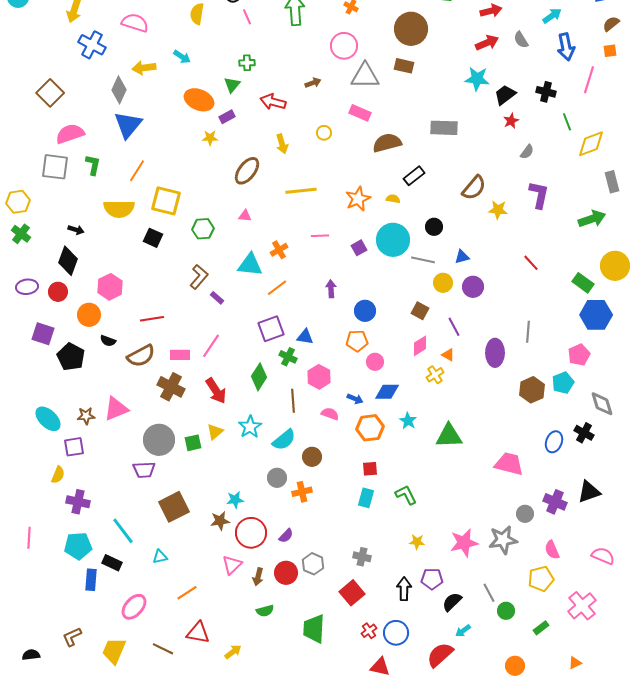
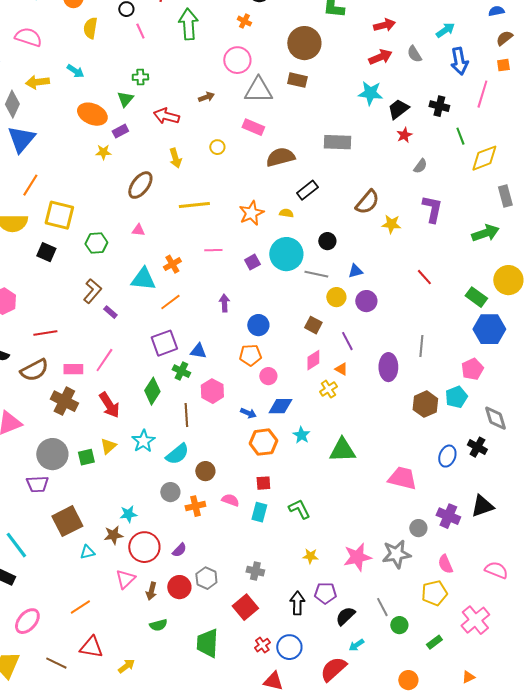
pink semicircle: (330, 414) -> (230, 500), moved
cyan triangle: (160, 557) -> (87, 552), moved

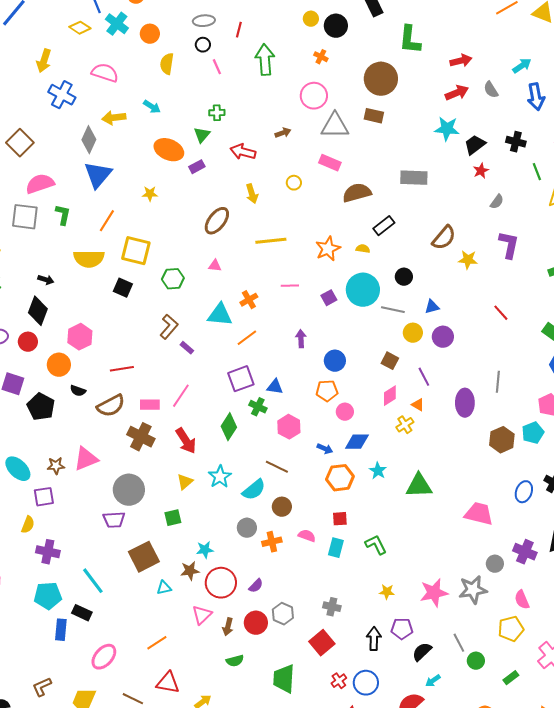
yellow star: (103, 152) -> (150, 194), moved
brown line: (186, 415) -> (277, 467), moved, turned -60
green square: (86, 457) -> (173, 518), moved

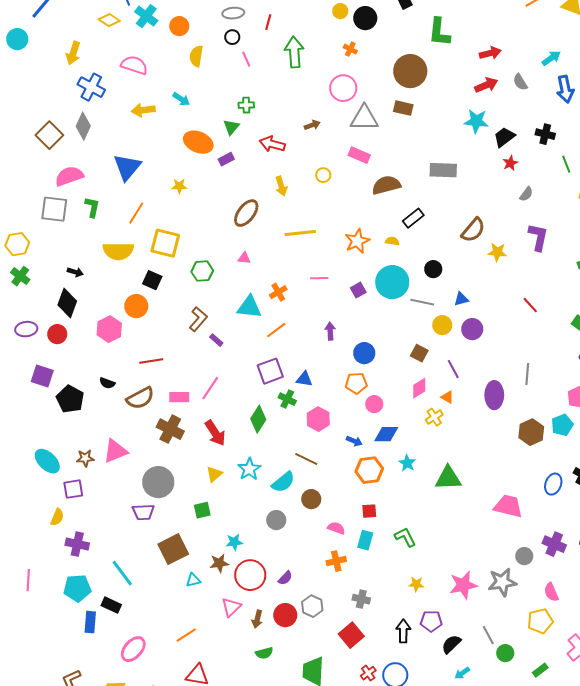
gray diamond: (89, 140) -> (83, 126), moved
orange circle: (59, 365) -> (136, 306), moved
orange cross: (272, 542) -> (336, 561), moved

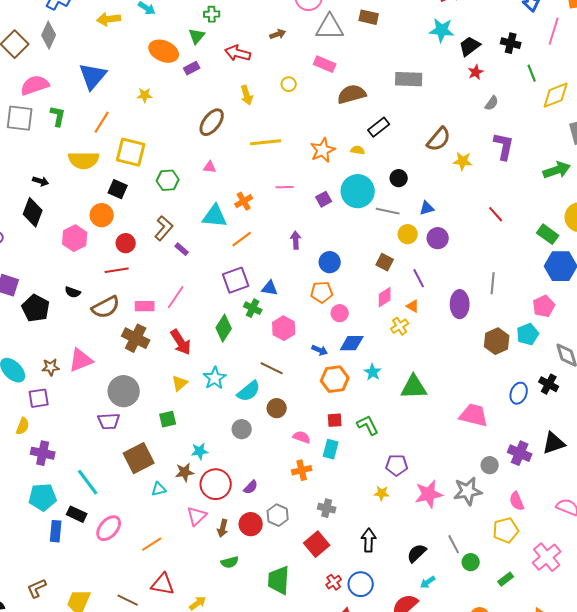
red circle: (57, 334) -> (126, 243), moved
green L-shape: (405, 537) -> (368, 425), moved
purple pentagon: (431, 621) -> (397, 465), moved
pink ellipse: (133, 649) -> (109, 528), moved

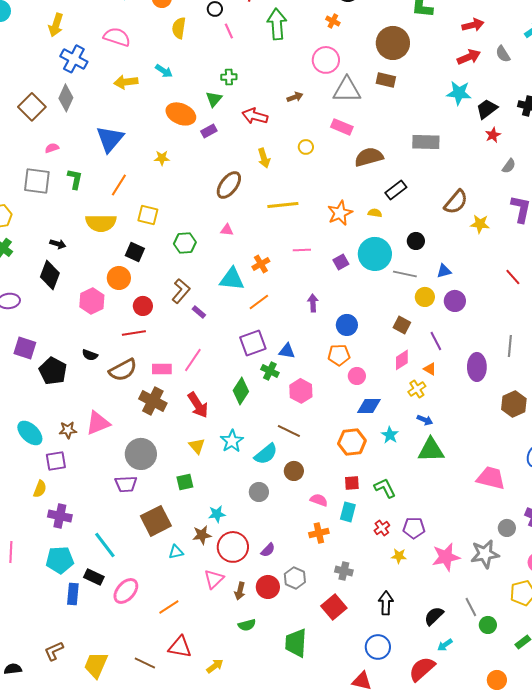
pink semicircle: (35, 85) -> (52, 148), size x0.5
yellow square: (131, 152) -> (148, 215), size x0.7
blue arrow: (320, 350) -> (425, 420), moved
yellow triangle: (180, 383) -> (197, 446), turned -30
red cross: (334, 582) -> (382, 528), moved

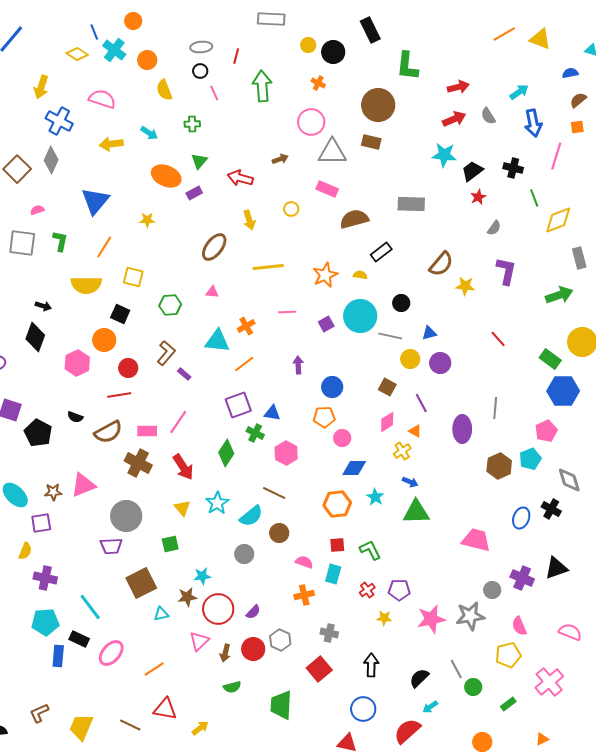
yellow semicircle: (179, 28) -> (164, 90), turned -30
green cross: (229, 77) -> (192, 124), moved

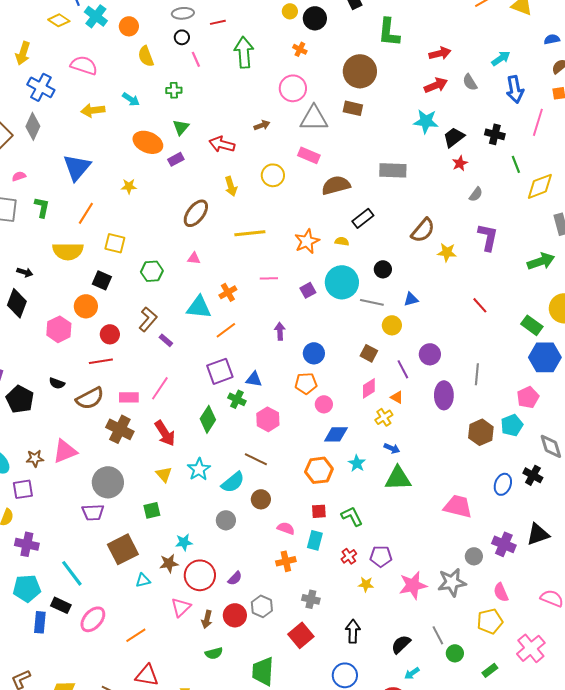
red line: (236, 56) -> (218, 22), turned 63
yellow circle: (291, 209) -> (273, 175), size x1.5
purple circle: (440, 363) -> (430, 354), moved

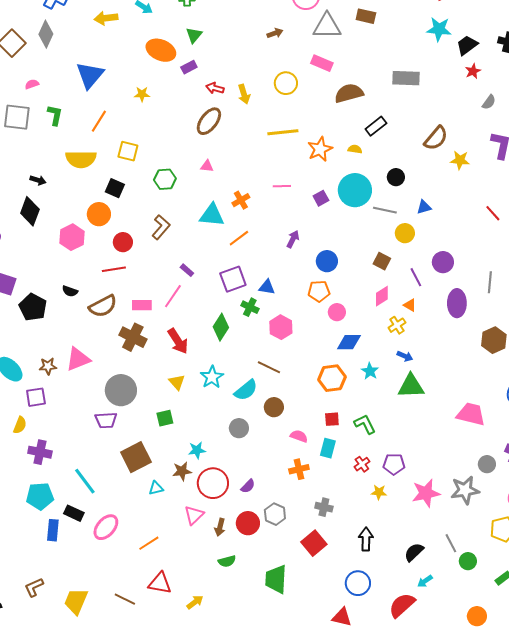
red arrow: (222, 144) -> (215, 88), moved, size x0.7
yellow line: (250, 233) -> (283, 132), moved
purple arrow: (280, 331) -> (293, 239), turned 30
purple rectangle: (166, 340) -> (187, 270), moved

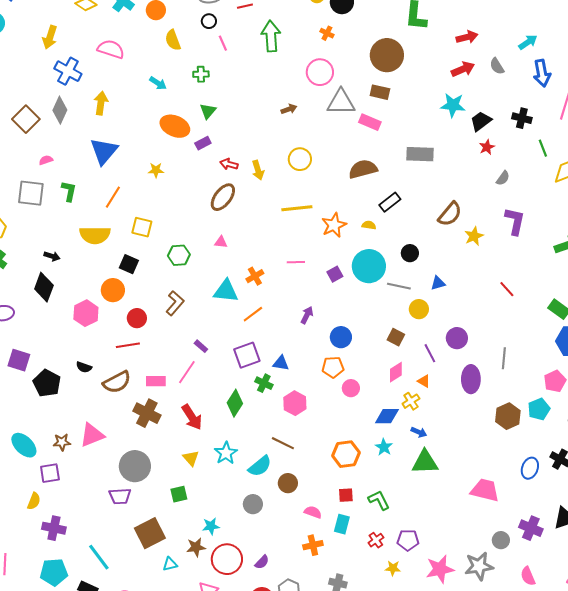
yellow arrow: (106, 18) -> (101, 103), moved, turned 105
pink rectangle: (322, 63) -> (370, 122), moved
yellow star: (460, 160) -> (474, 236), turned -30
blue diamond: (349, 342) -> (387, 416), moved

